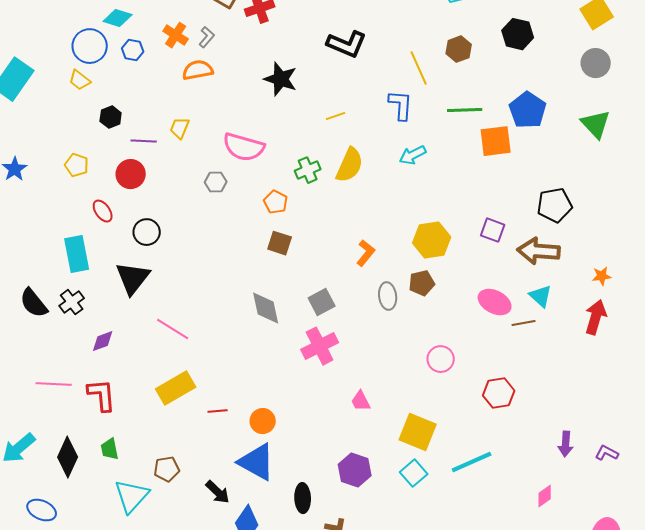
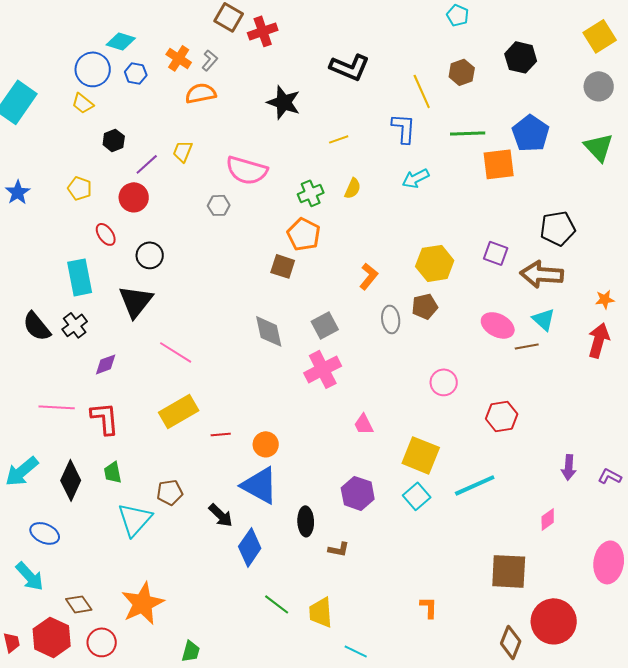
purple line: (144, 141) -> (147, 164), turned -45
yellow semicircle: (350, 165) -> (353, 188), size x0.6
orange pentagon: (276, 202) -> (304, 234), moved, size x1.4

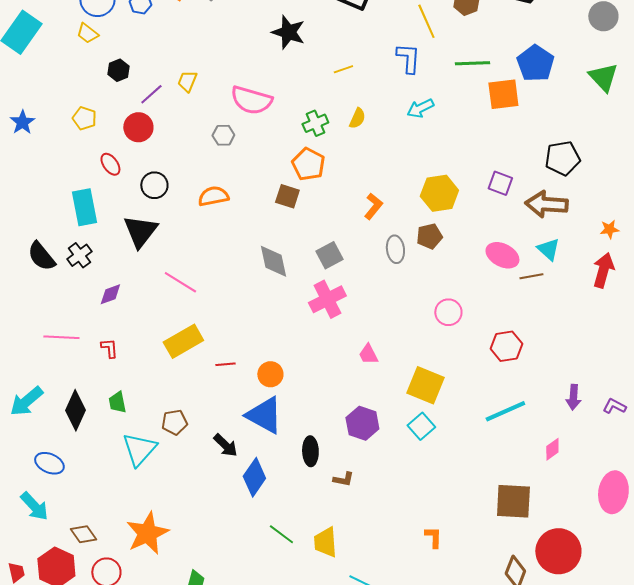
orange semicircle: (201, 93) -> (213, 196), moved
red L-shape: (105, 418) -> (109, 348), size x0.6
cyan line: (475, 485) -> (505, 411), moved

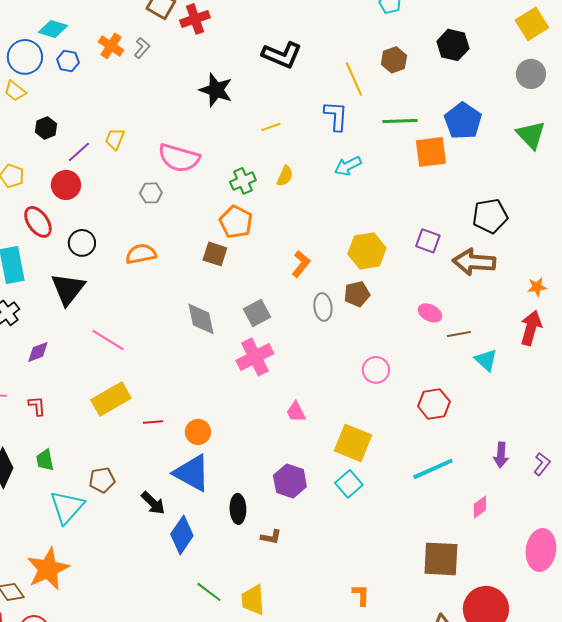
red ellipse: (110, 164) -> (38, 222), size x1.4
cyan triangle: (548, 249) -> (486, 360), moved
pink ellipse: (502, 255) -> (430, 313), size x0.7
purple L-shape: (614, 406) -> (542, 464), turned 100
orange star: (147, 533) -> (48, 569), moved

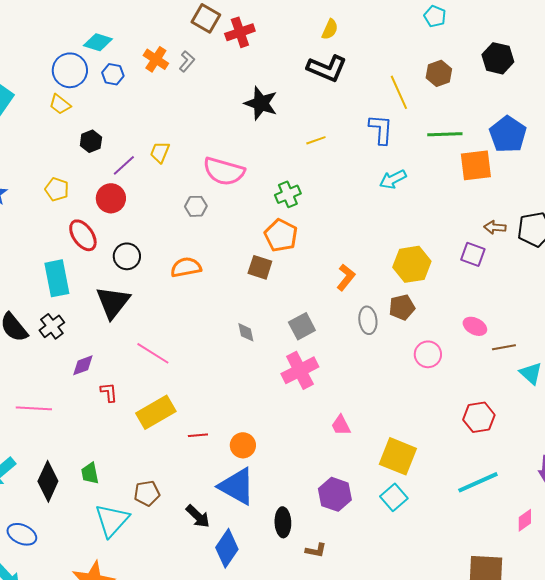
yellow semicircle: (285, 176) -> (330, 29), moved
brown arrow: (474, 262) -> (495, 227), moved, size x0.5
gray diamond: (201, 319) -> (246, 332), size x0.6
pink circle: (376, 370) -> (428, 354), moved
red L-shape: (37, 406) -> (109, 392), moved

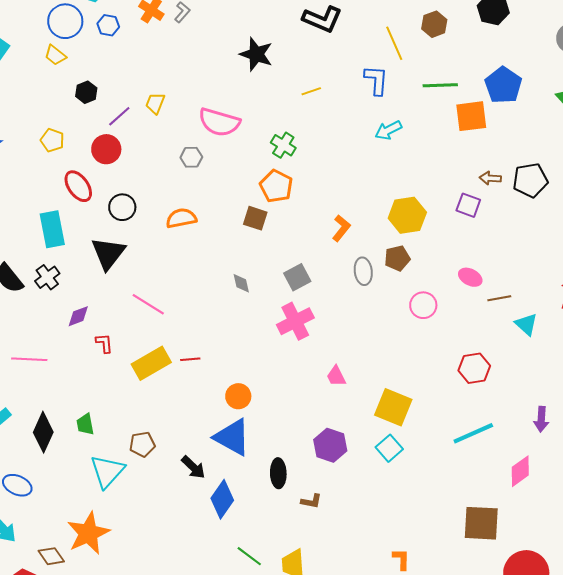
green cross: (288, 194) -> (283, 145), turned -35
red line: (198, 435) -> (190, 359), moved
pink diamond: (525, 520) -> (520, 471), size x1.4

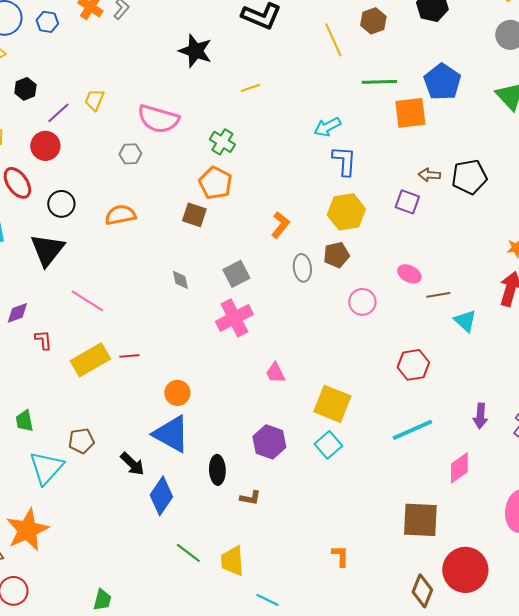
blue L-shape: (376, 80) -> (344, 161), moved

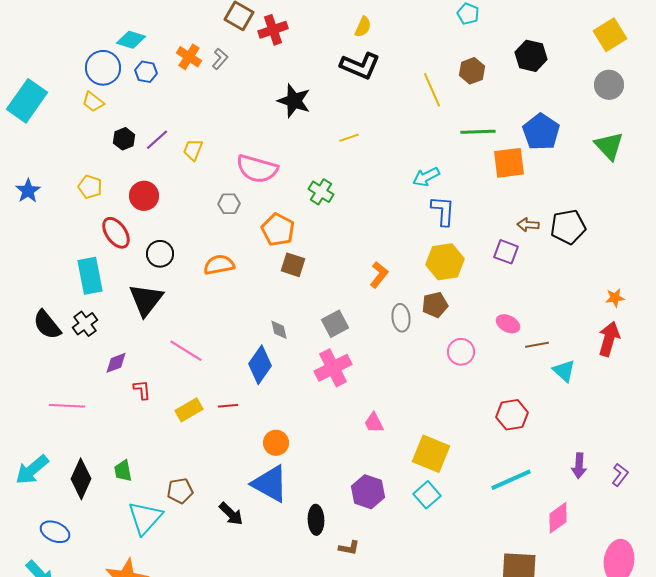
purple line: (58, 113) -> (157, 140), moved
orange pentagon: (215, 183) -> (278, 230), moved
yellow rectangle: (90, 360) -> (189, 410), size x0.7
blue diamond: (161, 496) -> (260, 365), moved

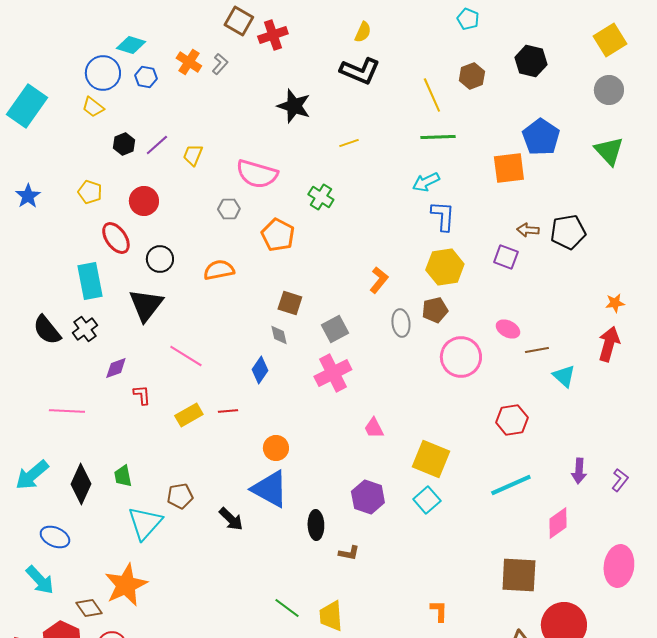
green line: (478, 132) -> (438, 137), moved
brown square: (293, 265) -> (290, 303), moved
pink circle: (461, 352) -> (461, 357), size x1.5
blue diamond: (260, 365) -> (260, 370), size x0.7

